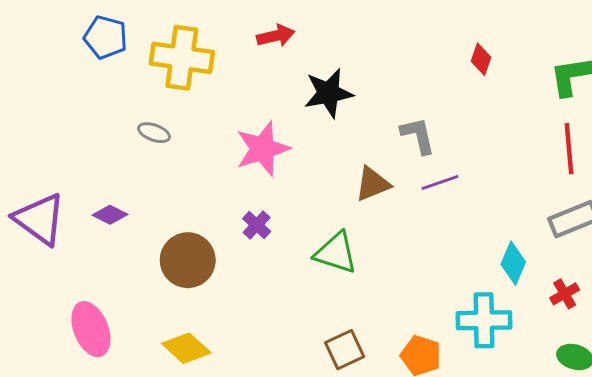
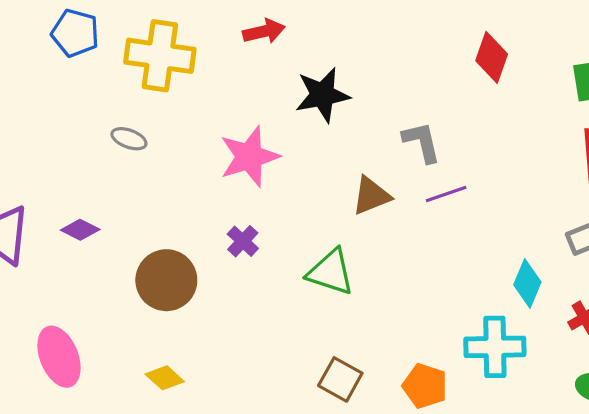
red diamond: (481, 59) -> (492, 57), size x1.4
yellow diamond: (186, 348) -> (165, 378), size x0.7
brown square: (345, 350) -> (340, 379), turned -36

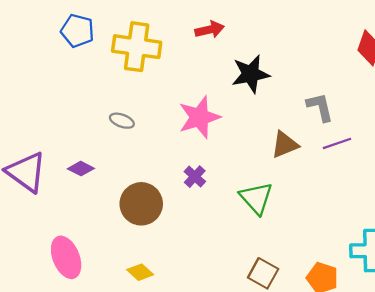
gray ellipse: (129, 139) -> (122, 121), moved
green triangle: (331, 272) -> (256, 198), turned 30

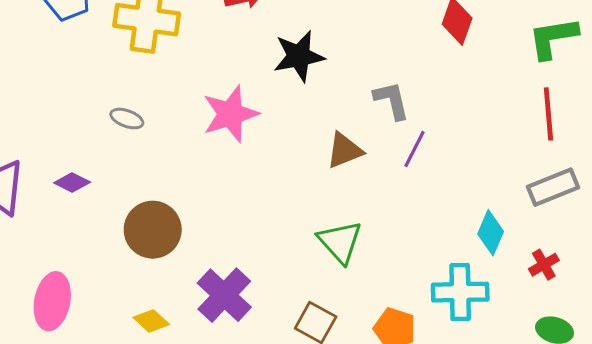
purple line: (337, 143) -> (414, 149), turned -44
purple cross: (195, 177) -> (224, 295), moved, size x1.8
green triangle: (256, 198) -> (340, 242), moved
pink ellipse: (66, 257) -> (52, 301), turned 33

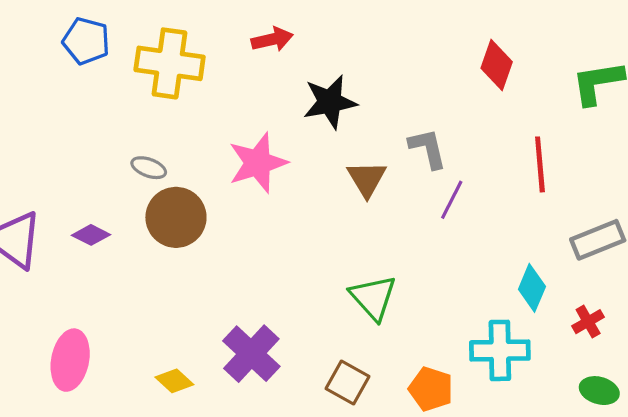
red line: (548, 114) -> (540, 164), moved
brown triangle: (344, 151) -> (367, 179), moved, turned -39
brown circle: (153, 230) -> (176, 217), moved

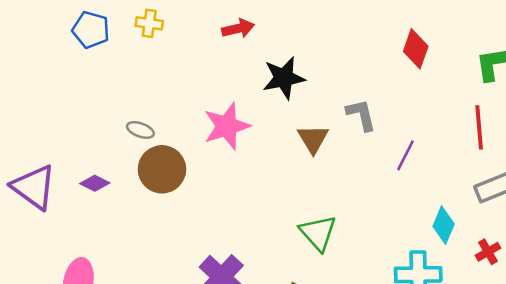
yellow cross: (170, 63) -> (149, 23), moved, size x0.5
red line: (540, 164) -> (479, 127), moved
purple line: (452, 200) -> (406, 155), moved

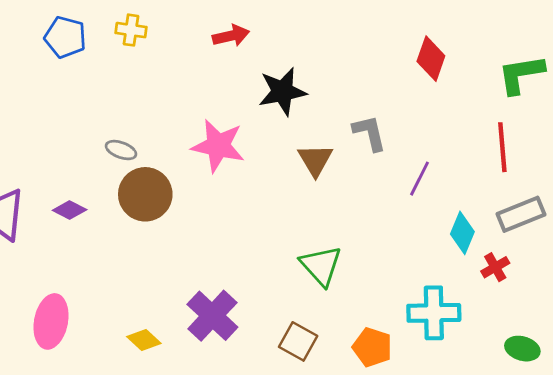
pink star: (227, 126) -> (218, 146), turned 30
cyan diamond: (444, 225) -> (462, 233), moved
red cross: (488, 252) -> (495, 267), moved

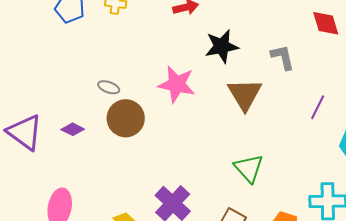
red diamond: (431, 59) -> (326, 23), turned -36
gray L-shape: (370, 133) -> (283, 57), moved
brown triangle: (315, 160) -> (245, 94), size x1.4

